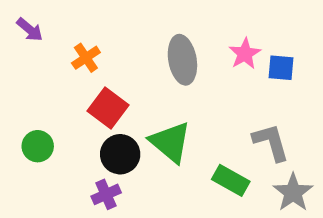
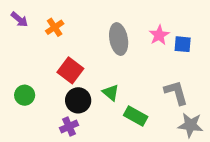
orange cross: (86, 58) -> (55, 27), moved
green triangle: (170, 142) -> (111, 93), size x0.6
green rectangle: (231, 180) -> (136, 116), moved
gray star: (293, 192) -> (190, 125), turned -30

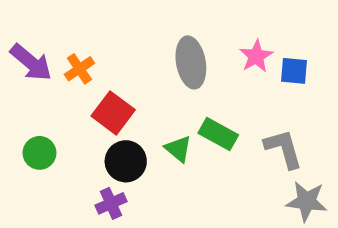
purple arrow: (19, 19) -> (31, 62), moved, size x1.5
orange cross: (55, 27) -> (79, 69), moved
green rectangle: (136, 116) -> (218, 134), moved

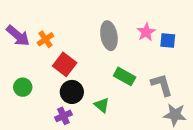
green triangle: (178, 149) -> (102, 105), moved

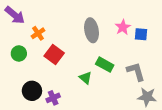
purple arrow: (18, 36) -> (15, 15), moved
green circle: (23, 87) -> (19, 53), moved
black circle: (72, 92) -> (32, 91), moved
green triangle: (102, 105) -> (85, 78), moved

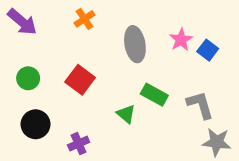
orange cross: (38, 33) -> (85, 19), moved
blue square: (141, 34) -> (208, 50), turned 32
black circle: (32, 91) -> (36, 124), moved

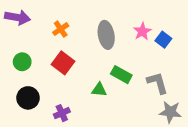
orange cross: (85, 19) -> (61, 29), moved
purple arrow: (22, 22) -> (18, 17), turned -30
green triangle: (126, 114) -> (99, 90), turned -35

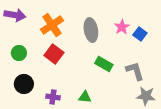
orange cross: (61, 29) -> (52, 25), size x1.6
green triangle: (99, 90) -> (85, 97), moved
purple cross: (62, 113) -> (53, 97), turned 32

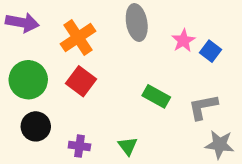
gray ellipse: (91, 30) -> (137, 22), moved
green circle: (19, 53) -> (28, 80), size x1.6
gray L-shape: (135, 71) -> (203, 107), turned -85
green triangle: (85, 97) -> (128, 146), turned 48

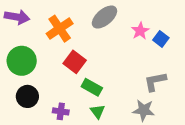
gray ellipse: (137, 22) -> (104, 17), turned 60
red square: (81, 81) -> (75, 62), moved
green rectangle: (156, 96) -> (92, 87), moved
gray star: (220, 145) -> (144, 110), moved

